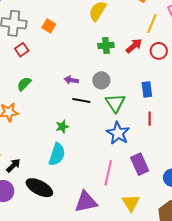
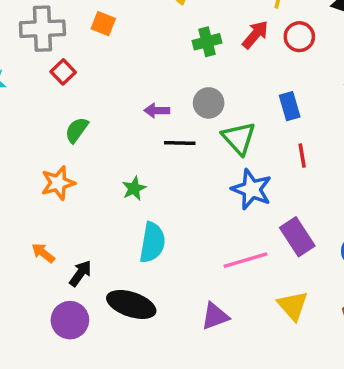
green star: (62, 127) -> (134, 188), moved
pink line: (108, 173) -> (246, 260), turned 70
purple triangle: (86, 202) -> (215, 316), size x0.7

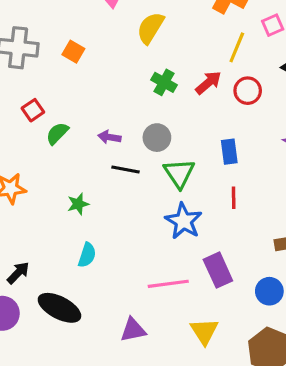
green cross: (207, 42) -> (164, 82), turned 35
red square: (63, 72) -> (33, 110), moved
green semicircle: (77, 130) -> (57, 133), moved
cyan semicircle: (152, 242) -> (87, 255), size x0.7

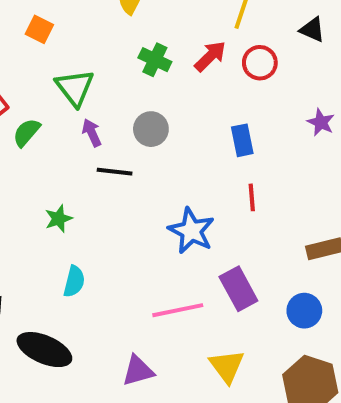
purple arrow: (109, 137) -> (92, 133), turned 60
green triangle: (179, 173) -> (75, 88), moved

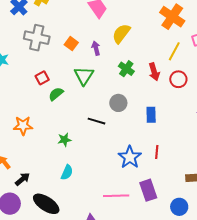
red arrow: (210, 56) -> (154, 72), turned 108
purple arrow: (92, 133) -> (96, 48), moved
blue rectangle: (242, 140) -> (151, 115), moved
red line: (252, 197) -> (157, 152), moved

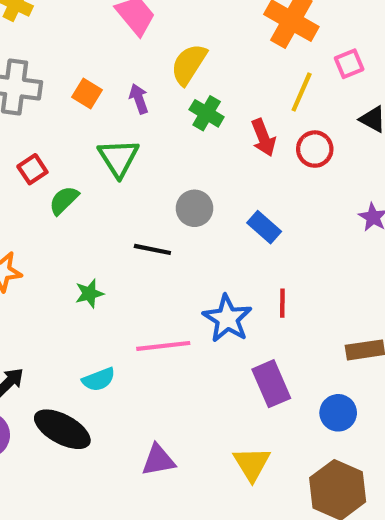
green cross: (126, 69) -> (207, 113), moved
blue rectangle: (151, 115) -> (264, 227), turned -42
cyan semicircle: (67, 172) -> (99, 379), moved, turned 49
pink line: (116, 196) -> (163, 346), moved

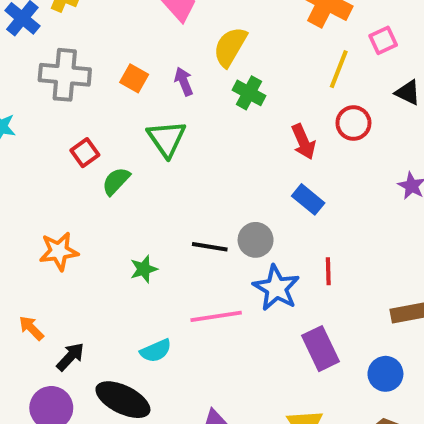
red arrow: (263, 138) -> (303, 142), moved
gray circle: (195, 208) -> (256, 240), moved
black line: (152, 249) -> (210, 247), moved

